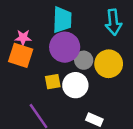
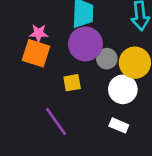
white circle: (75, 85) -> (123, 89), moved

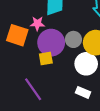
pink star: (39, 33) -> (37, 24), moved
purple circle: (85, 44) -> (51, 43), moved

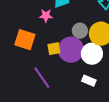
orange square: (17, 35) -> (25, 40), moved
purple circle: (51, 43) -> (71, 50), moved

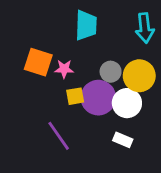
pink star: (46, 16) -> (64, 69), moved
orange square: (25, 40) -> (38, 62), moved

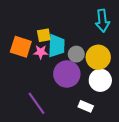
cyan trapezoid: (86, 25) -> (56, 46), moved
yellow square: (75, 96) -> (44, 35), moved
white circle: (127, 103) -> (100, 80), moved

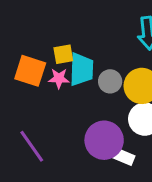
purple circle: (67, 74) -> (104, 140), moved
purple line: (36, 103) -> (32, 146), moved

